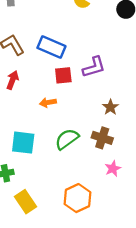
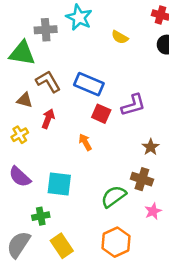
red square: (63, 75) -> (101, 114), turned 30
orange arrow: (48, 102) -> (85, 142), turned 70
green semicircle: (67, 139) -> (114, 196), moved

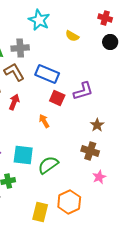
gray cross: (46, 30) -> (20, 48), moved
green semicircle: (114, 196) -> (48, 165), moved
yellow rectangle: (62, 246) -> (40, 212), moved, turned 48

